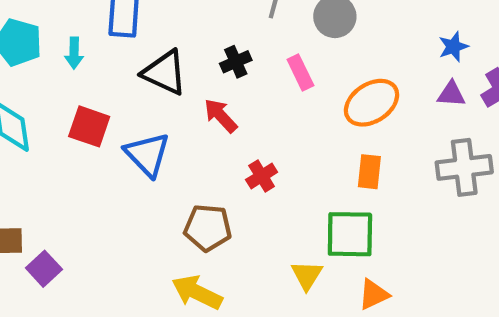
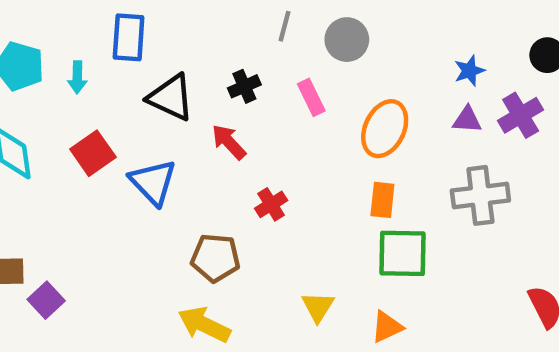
orange ellipse: (372, 103) -> (385, 129), turned -32
red square: (89, 126) -> (93, 153), turned 36
green square: (350, 234) -> (402, 253), moved

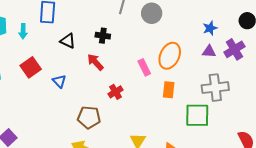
black cross: (244, 86) -> (103, 36), turned 32
black triangle: (171, 97) -> (68, 41), size x0.7
pink rectangle: (311, 97) -> (144, 67), moved
blue triangle: (153, 182) -> (59, 81), size x0.6
green square: (402, 253) -> (197, 115), moved

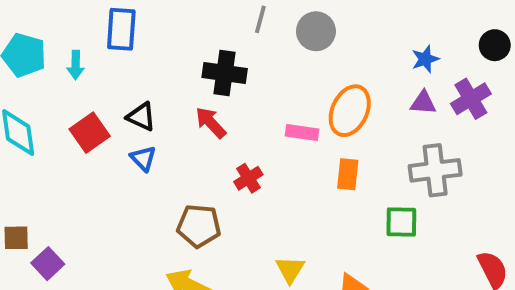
black cross: (103, 36) -> (225, 73), size x1.5
black triangle: (68, 41) -> (141, 117), moved
pink rectangle: (144, 67) -> (302, 133), turned -56
green square: (197, 115) -> (401, 222), size x0.7

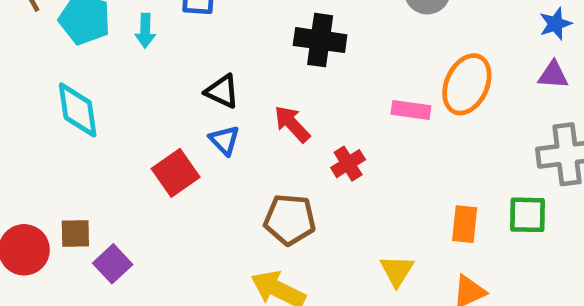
red arrow: (211, 123) -> (292, 124), moved
red square: (90, 133) -> (176, 173), moved
orange rectangle: (348, 174) -> (465, 224), moved

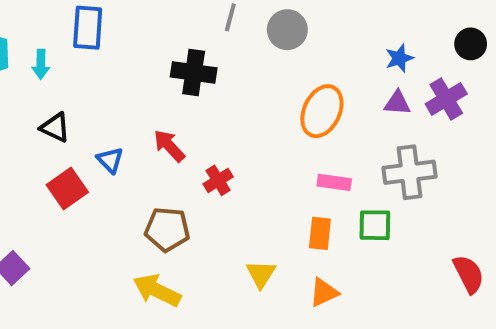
black triangle: (222, 91) -> (55, 127), moved
pink rectangle: (411, 110) -> (334, 182), moved

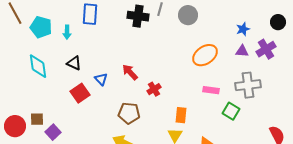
black cross: (194, 72) -> (138, 16), moved
orange ellipse: (322, 111) -> (205, 55), turned 30
green square: (375, 225) -> (231, 111), turned 30
orange rectangle: (320, 233) -> (181, 115), moved

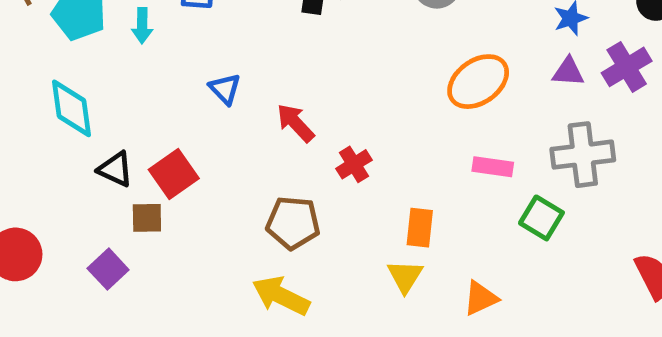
black triangle: (74, 63) -> (115, 169), moved
blue triangle: (101, 79) -> (225, 89), moved
brown square: (37, 119) -> (147, 218), moved

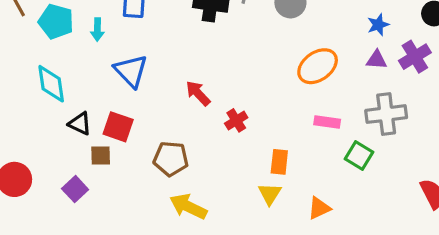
blue triangle: (225, 89) -> (131, 71), moved, size x1.6
red square: (174, 174) -> (118, 127), turned -36
brown pentagon: (293, 223) -> (171, 159), moved

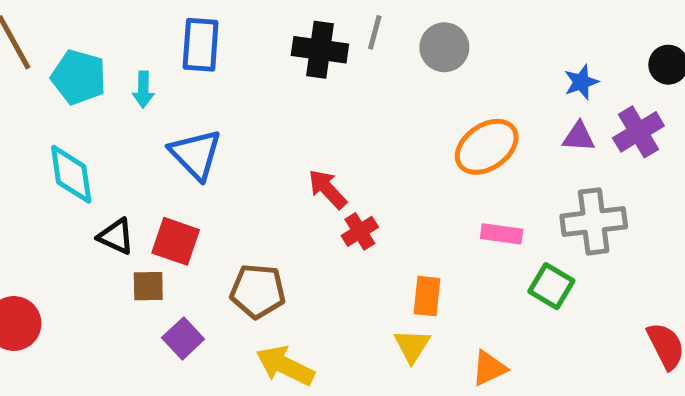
red arrow: (198, 93) -> (327, 189), moved
purple square: (75, 189) -> (183, 338), moved

